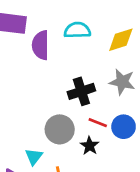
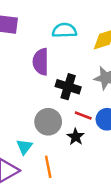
purple semicircle: (41, 45) -> (41, 62), moved
black cross: (81, 91) -> (68, 87), turned 35

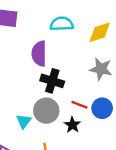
black cross: (68, 87) -> (52, 81), moved
cyan triangle: (24, 147) -> (24, 121), moved

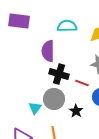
red line: (80, 105) -> (82, 83), moved

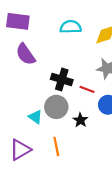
purple semicircle: (48, 51) -> (26, 54), moved, turned -35
cyan triangle: (35, 108) -> (35, 117), turned -32

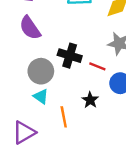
gray circle: (56, 107) -> (41, 71), moved
orange line: (56, 146) -> (64, 117), moved

